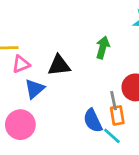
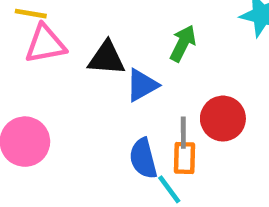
pink triangle: (21, 64) -> (45, 44), size x1.4
blue triangle: (35, 89) -> (142, 85), moved

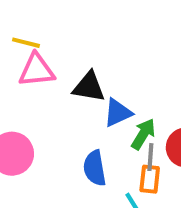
green arrow: (183, 43) -> (143, 134), moved
blue semicircle: (143, 158) -> (95, 168), moved

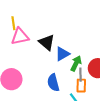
yellow line: (26, 43) -> (13, 23), turned 72
black triangle: (89, 87) -> (47, 42), turned 36

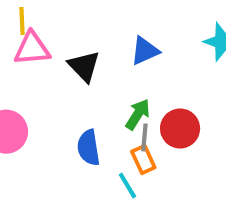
blue triangle: (62, 54) -> (145, 51), moved
orange rectangle: (81, 86) -> (143, 160), turned -32

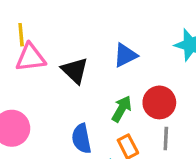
red circle: (180, 128) -> (159, 102), moved
gray line: (144, 137) -> (166, 139), moved

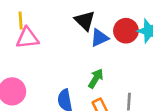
black triangle: (75, 70) -> (85, 21), moved
red circle: (159, 102) -> (126, 31), moved

